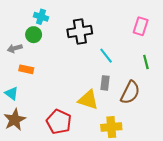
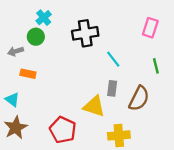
cyan cross: (41, 17) -> (44, 18), turned 32

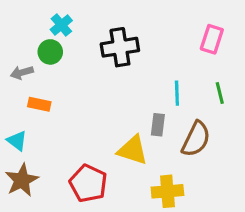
cyan line: (113, 59) -> (177, 93), moved, turned 36

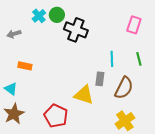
black cross: (120, 47) -> (76, 30), turned 30
green circle: (50, 52) -> (57, 15), moved
gray arrow: (22, 73) -> (14, 34), moved
yellow cross: (167, 191) -> (125, 121), moved, turned -30

